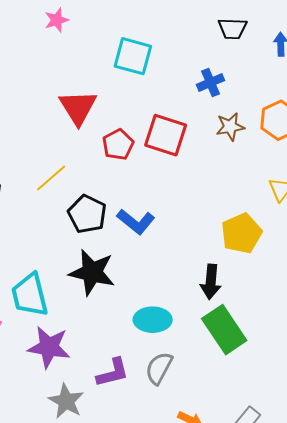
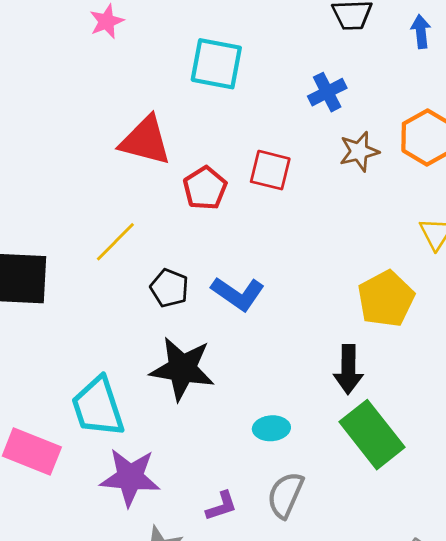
red triangle: (78, 107) -> (145, 141), turned -39
red square: (166, 135) -> (270, 170), size x0.7
black pentagon: (87, 214) -> (169, 288), size x0.7
cyan ellipse: (153, 320) -> (271, 428), size x0.7
purple L-shape: (113, 373) -> (221, 506), size x0.7

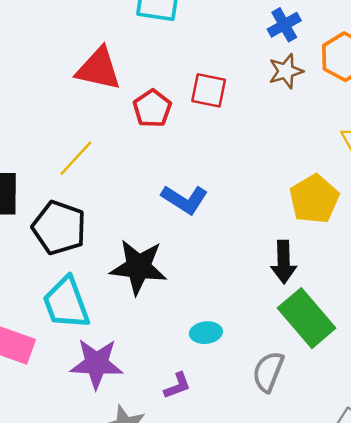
blue cross: (327, 92) -> (284, 25), moved
black pentagon: (169, 288) -> (59, 228), moved, size x1.6
cyan ellipse: (271, 428) -> (206, 333), moved
gray semicircle: (285, 495) -> (268, 372), moved

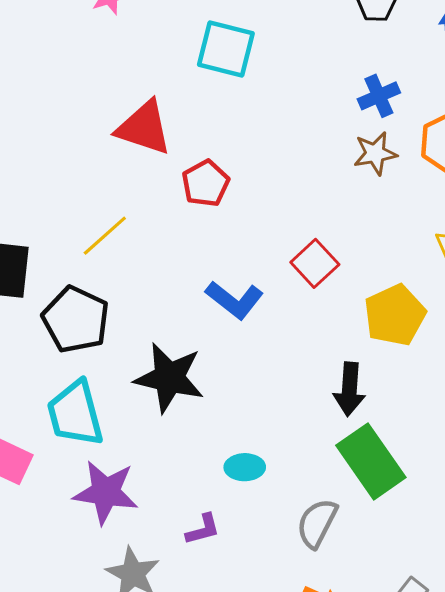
red square: (209, 90) -> (315, 263), moved, turned 30

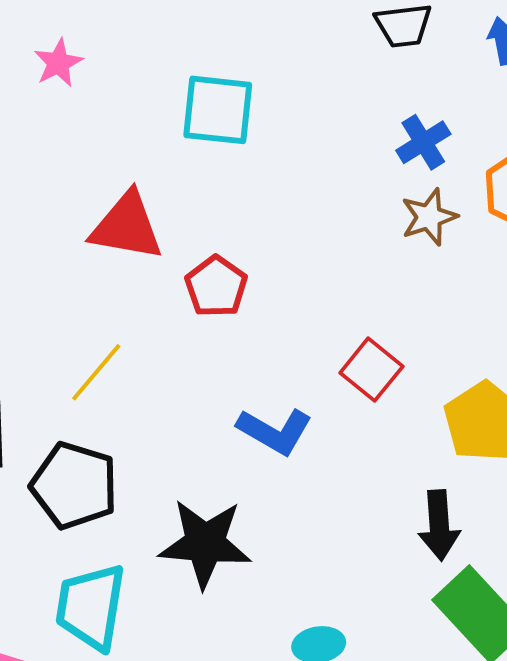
cyan trapezoid: (75, 414) -> (91, 607), turned 32

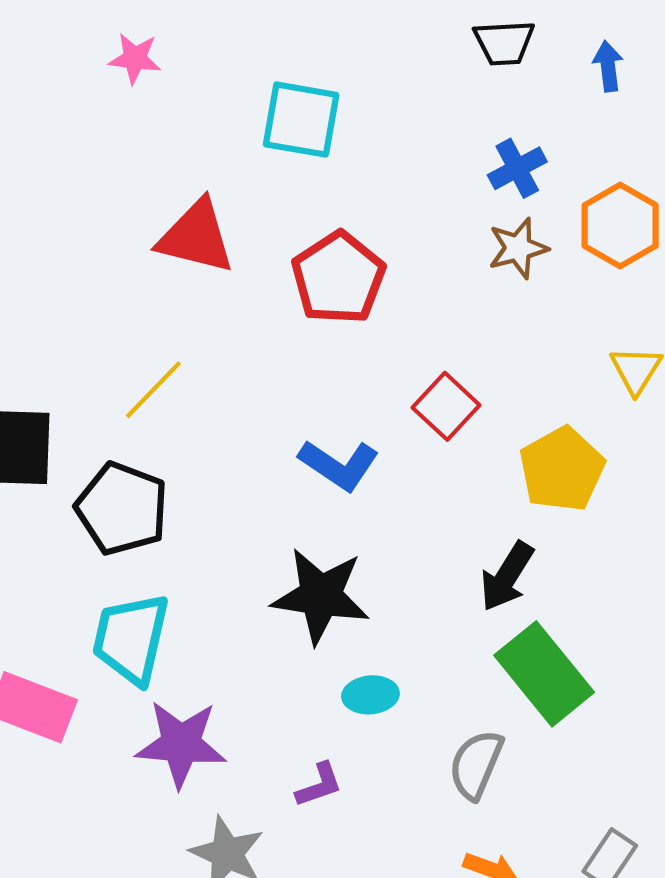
pink star: (58, 63) -> (135, 58), turned 30
red pentagon: (216, 287) -> (338, 278), moved, size x1.4
black arrow: (439, 525) -> (507, 576), turned 32
black star: (205, 543) -> (321, 596), moved

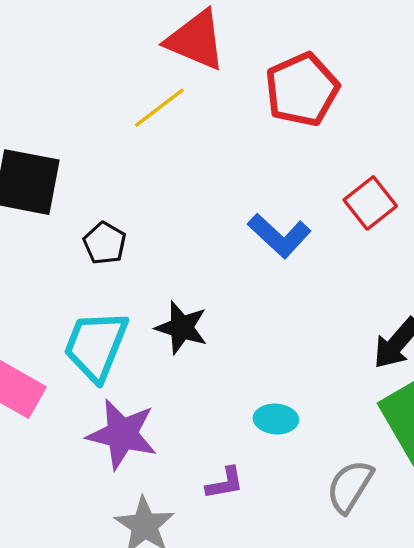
yellow line: (153, 390) -> (159, 108), moved
black pentagon: (122, 509) -> (105, 243), size x0.6
black star: (321, 596) -> (182, 328), moved, size x0.7

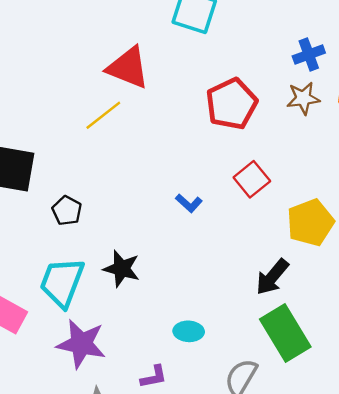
red pentagon: (302, 90) -> (232, 104), moved
blue L-shape: (279, 236) -> (189, 203), size x0.6

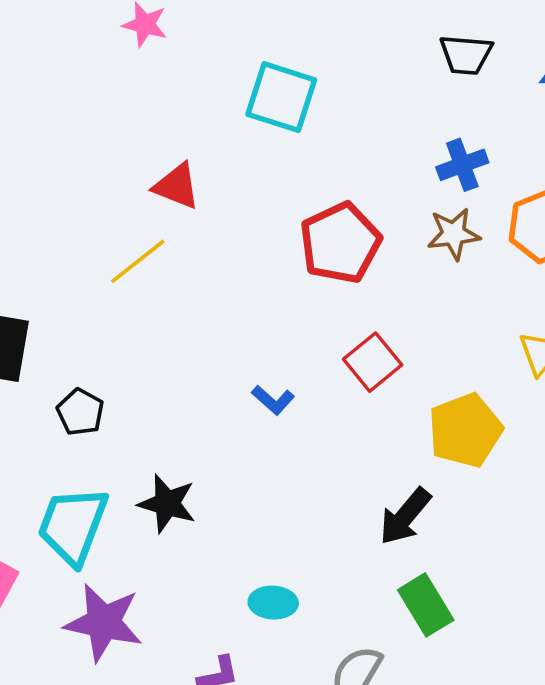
red triangle: (128, 68) -> (177, 186), size x0.7
green rectangle: (285, 333) -> (426, 605), size x0.7

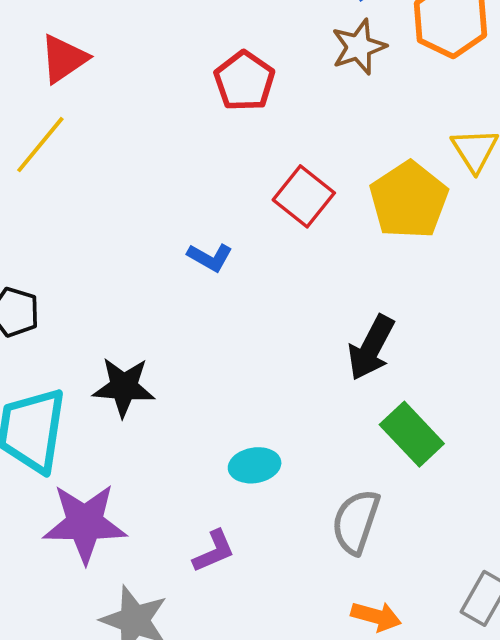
red triangle: (177, 186) -> (64, 59), turned -44
red pentagon: (340, 243) -> (244, 81), size x0.7
yellow pentagon: (465, 430) -> (409, 200), moved

